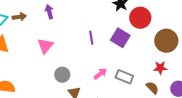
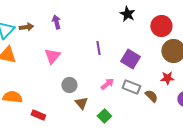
red circle: (140, 18) -> (161, 26), moved
purple square: (120, 38) -> (130, 59), moved
brown semicircle: (152, 88) -> (151, 96), moved

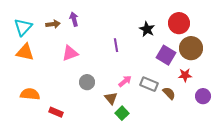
black star: (127, 14) -> (147, 29), moved
brown arrow: (26, 27) -> (53, 24), moved
pink triangle: (52, 56) -> (70, 53), turned 30
purple square: (130, 59) -> (166, 55), moved
brown triangle: (81, 103) -> (111, 98), moved

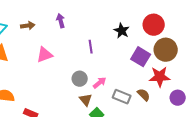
purple arrow: (74, 19) -> (61, 21), moved
red star: (185, 75) -> (160, 77), size x1.5
gray circle: (87, 82) -> (80, 79), moved
gray rectangle: (149, 84) -> (122, 97), moved

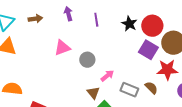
red circle: (154, 25) -> (152, 26), moved
purple line: (91, 47) -> (96, 20), moved
pink triangle: (45, 55) -> (62, 48), moved
gray circle: (80, 79) -> (87, 60), moved

